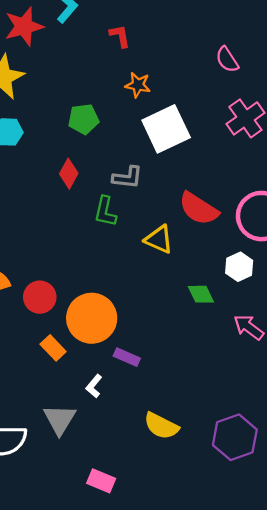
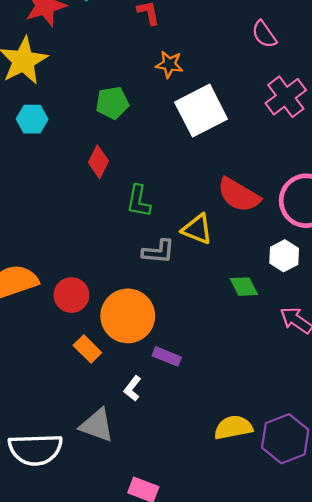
gray L-shape: (127, 177) -> (158, 252), moved
gray triangle: (60, 419) -> (97, 425), turned -40
yellow semicircle: (161, 426) -> (233, 427), moved, turned 144

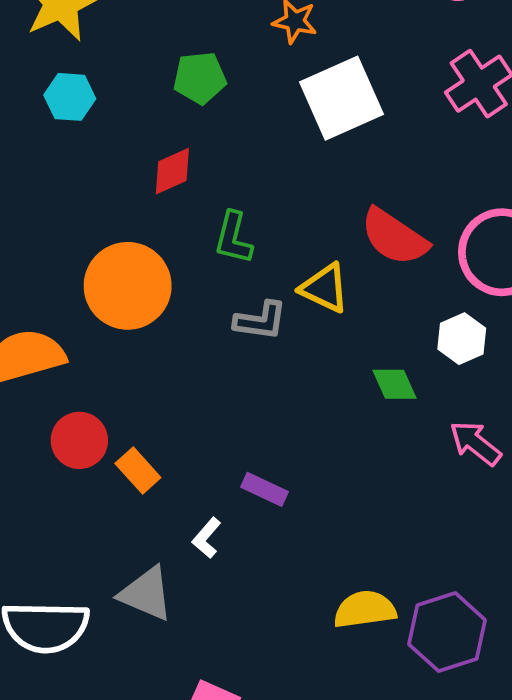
red diamond: (98, 162) -> (172, 171), turned 36
red circle: (71, 295) -> (79, 440), moved
orange circle: (128, 316) -> (128, 286), moved

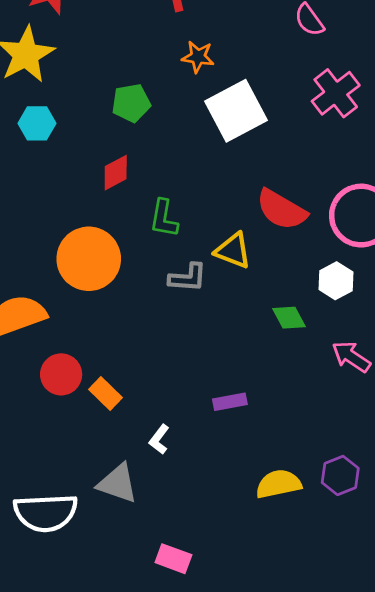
purple rectangle: (264, 489) -> (230, 402), moved, turned -32
purple hexagon: (447, 632) -> (340, 475), moved, size x0.7

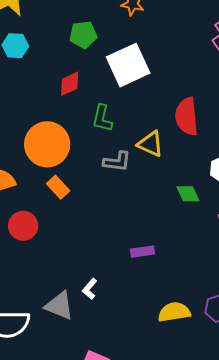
white square: (236, 111) -> (128, 65), moved
red semicircle: (281, 210) -> (187, 116), turned 51
orange rectangle: (105, 394) -> (58, 187), moved
white L-shape: (159, 439) -> (90, 289), moved

